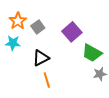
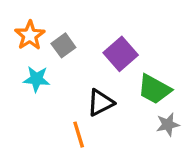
cyan star: (13, 43) -> (37, 79), moved
black triangle: (41, 58) -> (100, 103), moved

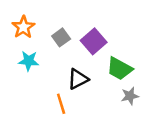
gray square: (63, 45) -> (61, 37), moved

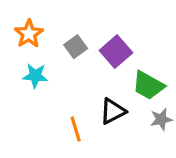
black triangle: (78, 79) -> (113, 111), moved

